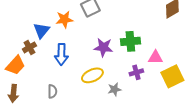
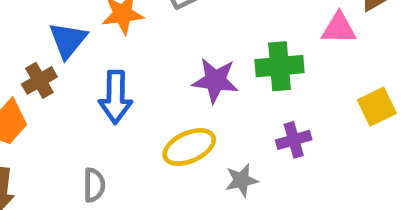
pink triangle: (155, 57) -> (339, 28), moved
yellow square: (172, 76) -> (377, 107), moved, size x0.7

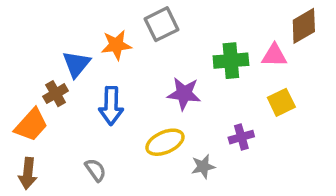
green cross: (279, 66) -> (231, 61), moved
yellow square: (377, 107) -> (281, 102), moved
gray semicircle: (94, 185) -> (95, 170), turned -35

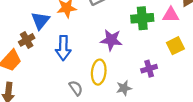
yellow ellipse: (165, 142) -> (99, 72), turned -60
gray semicircle: (95, 170) -> (76, 88), moved

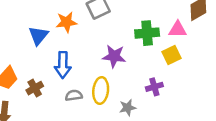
brown cross: (27, 40) -> (35, 88), moved
yellow square: (175, 46) -> (171, 55), moved
gray semicircle: (76, 88) -> (74, 95), moved, turned -63

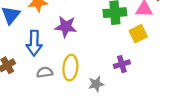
purple star: (114, 56) -> (66, 27), moved

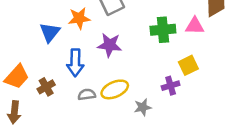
yellow square: (138, 34) -> (188, 65), moved
yellow ellipse: (70, 68) -> (115, 89), turned 60

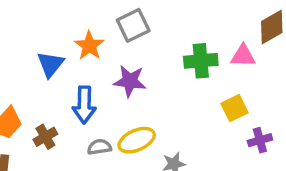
orange star: (79, 18) -> (89, 46), turned -30
purple cross: (171, 86) -> (260, 140), moved

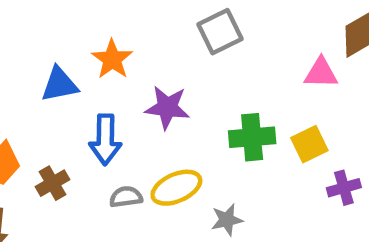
gray square: (133, 25) -> (220, 32), moved
green cross: (201, 61) -> (252, 137), moved
blue triangle: (50, 64) -> (59, 84), turned 40

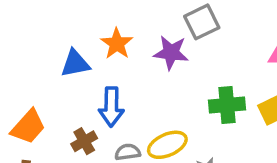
purple star: (167, 107) -> (171, 53), moved
brown cross: (53, 183) -> (84, 141), moved

